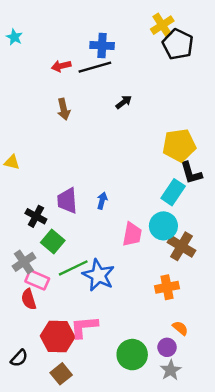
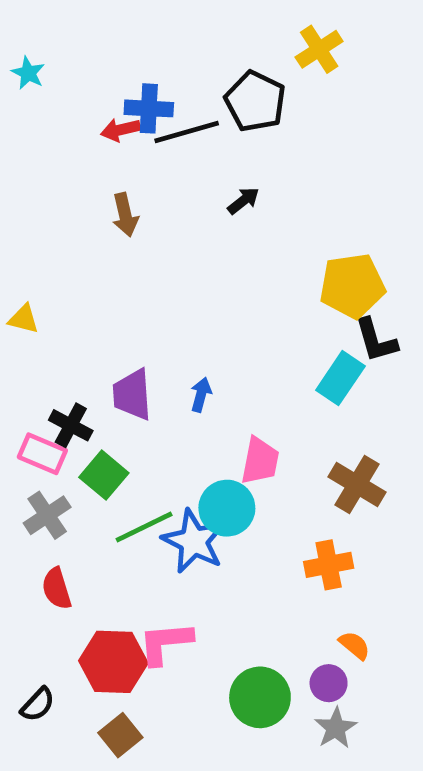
black pentagon: (178, 44) -> (255, 101), moved
blue cross: (102, 46) -> (149, 108), moved
cyan circle: (163, 226) -> (227, 508), moved
pink rectangle: (37, 280) -> (42, 454), moved

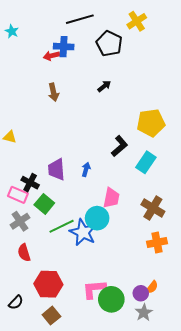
black line: (187, 132) -> (80, 19), moved
black L-shape: (376, 340) -> (119, 146), moved, turned -115
orange cross: (329, 565) -> (157, 242), moved
pink L-shape: (165, 643) -> (94, 289), moved
orange semicircle: (355, 645) -> (152, 287), moved, turned 88

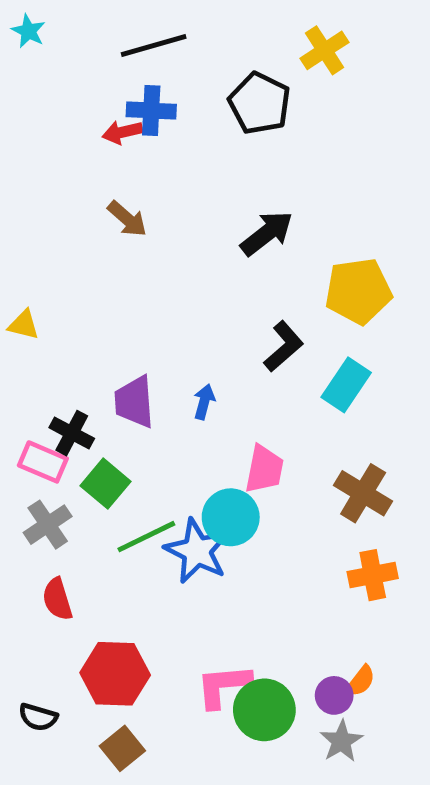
black line: (80, 19) -> (154, 46), moved
cyan star: (12, 31) -> (28, 31), moved
black arrow: (104, 86) -> (267, 233), moved, size x1.6
brown arrow: (53, 92) -> (127, 219), turned -36
black semicircle: (16, 302) -> (38, 717), turned 63

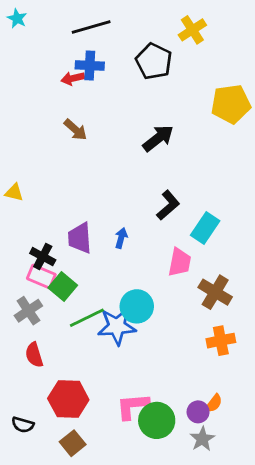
yellow pentagon: (358, 291) -> (231, 104), moved
pink rectangle: (43, 462) -> (41, 276), moved
pink trapezoid: (264, 469) -> (180, 262), moved
blue star: (197, 551) -> (117, 326), turned -30

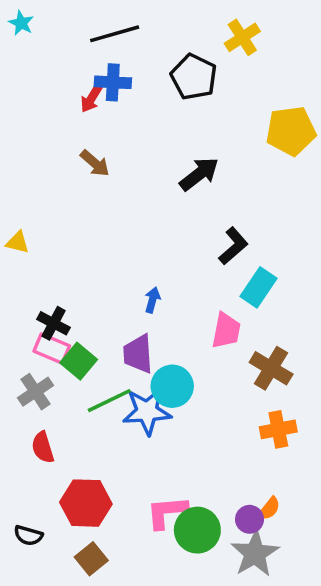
red arrow: (73, 78) -> (91, 99), turned -45
black L-shape: (168, 205) -> (233, 246), moved
purple trapezoid: (80, 238) -> (138, 354), moved
gray star: (202, 439) -> (255, 553), size x1.5

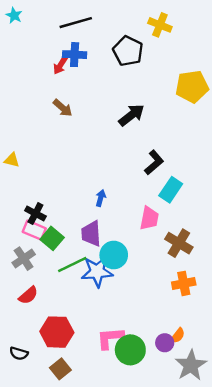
yellow cross: (242, 37) -> (160, 25), turned -35
red semicircle: (43, 447) -> (28, 295), turned -114
gray star: (255, 553) -> (191, 365), moved

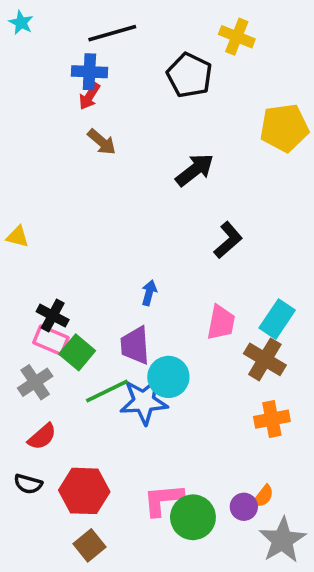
blue cross: (75, 55) -> (89, 72), moved
brown arrow: (63, 108) -> (102, 142), moved
cyan rectangle: (171, 190) -> (277, 319), moved
black semicircle: (19, 353) -> (28, 484), moved

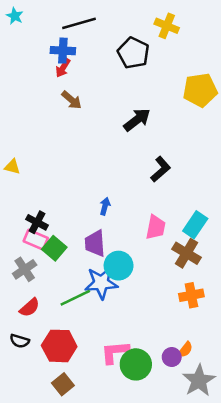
green line: (107, 391) -> (75, 298), moved

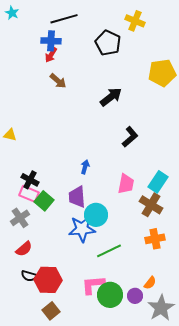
green line: (75, 298) -> (109, 251), moved
black semicircle: (20, 341) -> (29, 276), moved
purple circle: (172, 357) -> (135, 296), moved

